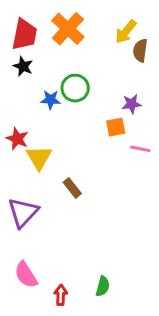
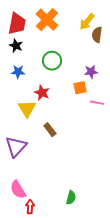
blue star: (51, 100) -> (18, 72), moved
red star: (17, 139) -> (42, 93), moved
red arrow: (61, 295) -> (30, 207), moved

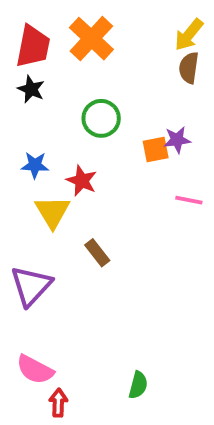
yellow arrow: (87, 22) -> (189, 35), moved
blue star: (18, 72) -> (35, 165), moved
orange square: (80, 88) -> (156, 150), moved
pink semicircle: (18, 190) -> (35, 370), turned -30

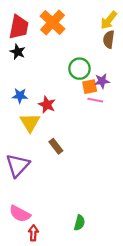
green circle: (101, 118) -> (79, 69), moved
pink line: (189, 200) -> (95, 100), moved

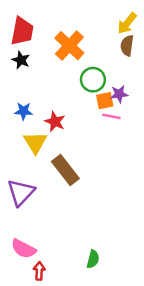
orange cross: (52, 23) -> (69, 46), moved
brown rectangle: (56, 146) -> (65, 170), size x1.6

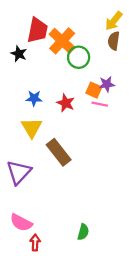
red trapezoid: (22, 31) -> (38, 30), moved
green circle: (93, 80) -> (79, 57), moved
orange square: (105, 101) -> (94, 90), turned 35
blue star: (23, 111) -> (34, 98), moved
red star: (55, 122) -> (66, 103), moved

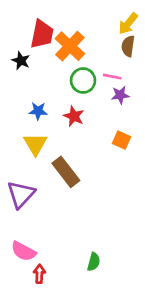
green circle: (79, 57) -> (83, 81), moved
orange square: (94, 90) -> (121, 140), moved
pink line: (100, 104) -> (112, 77), moved

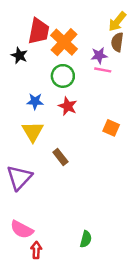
green circle: (83, 81) -> (63, 76), moved
purple star: (120, 95) -> (99, 55), moved
brown rectangle: (66, 172) -> (60, 157), size x0.6

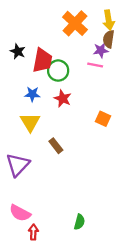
yellow arrow: (117, 22) -> (109, 20), turned -48
red trapezoid: (39, 31) -> (42, 60), moved
orange cross: (64, 42) -> (75, 23), moved
purple star: (99, 55) -> (101, 50), moved

